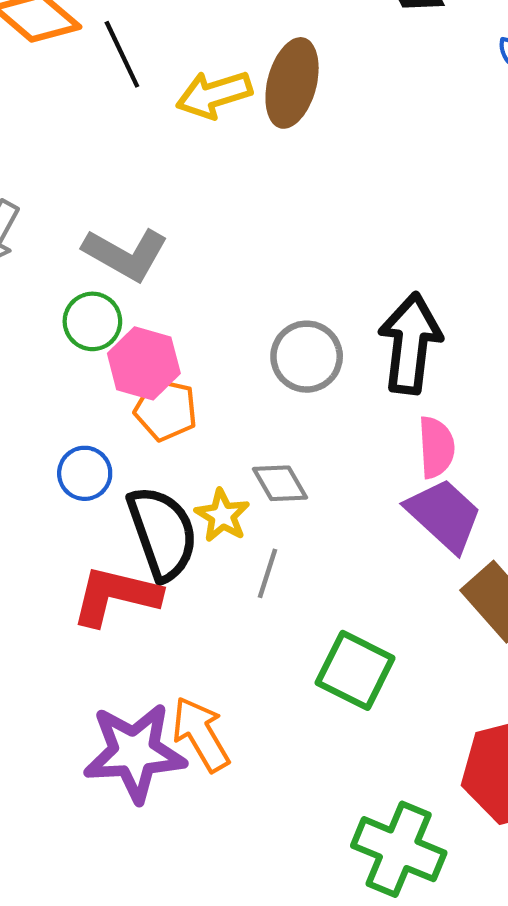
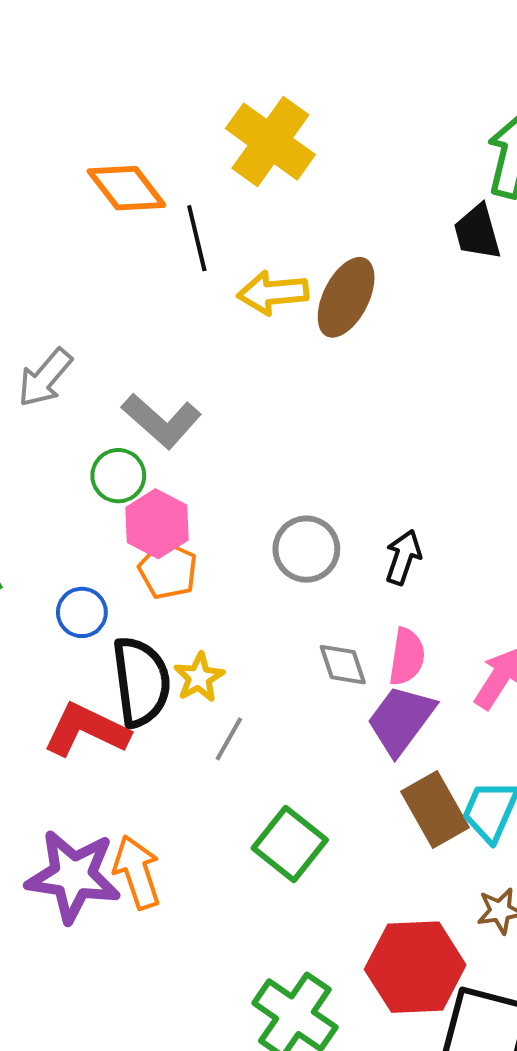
black arrow: (410, 343) -> (403, 557), size x0.6
gray diamond: (280, 483) -> (343, 665), moved
purple trapezoid: (444, 515) -> (401, 720), turned -108

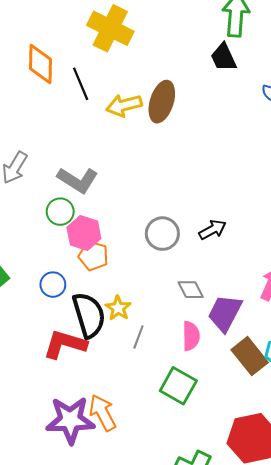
orange diamond: (126, 188) -> (41, 64), turned 48
black arrow: (403, 557) -> (213, 230), turned 52
pink semicircle: (407, 657) -> (191, 336), moved

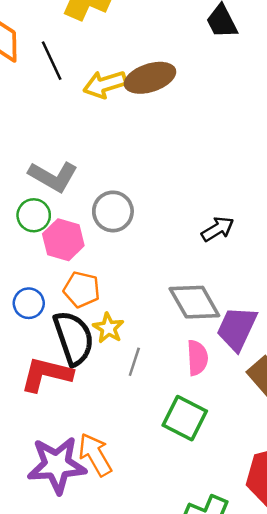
brown ellipse: (162, 102) -> (150, 78), turned 57
gray circle: (162, 234) -> (113, 211), moved
orange pentagon: (93, 256) -> (82, 289), moved
gray diamond: (191, 290) -> (194, 302), size x1.6

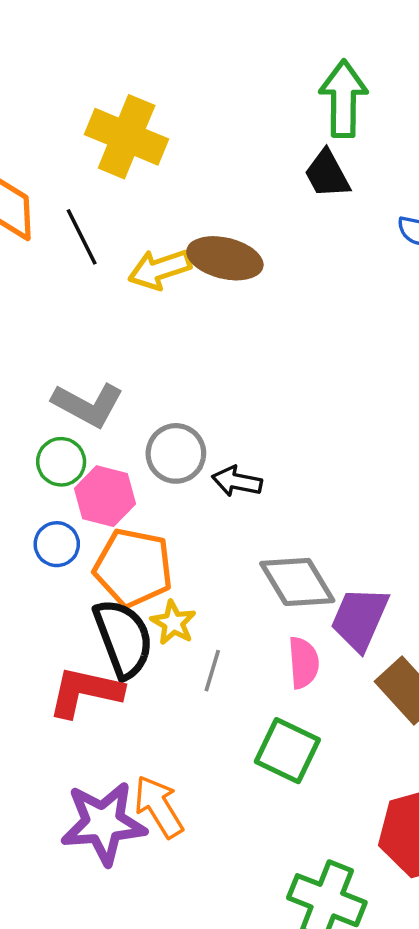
brown ellipse: (150, 78) -> (225, 258), turned 33
black arrow: (218, 229) -> (237, 481), moved, turned -136
orange pentagon: (82, 289) -> (133, 568), size x1.5
blue circle: (29, 303) -> (57, 544), moved

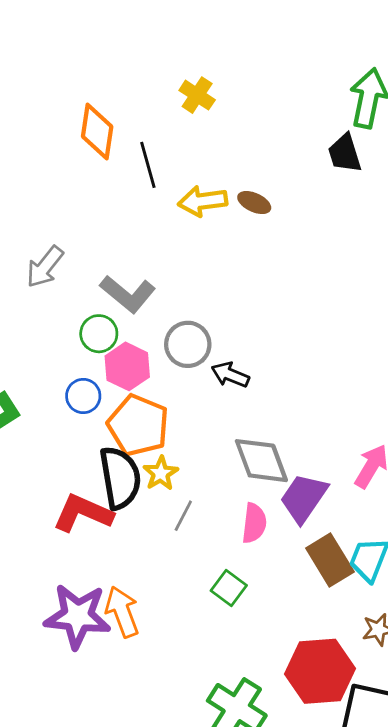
yellow cross: (127, 137) -> (197, 95), size x0.6
brown ellipse: (225, 258) -> (254, 203), size x0.6
green square: (287, 751) -> (229, 588), size x0.7

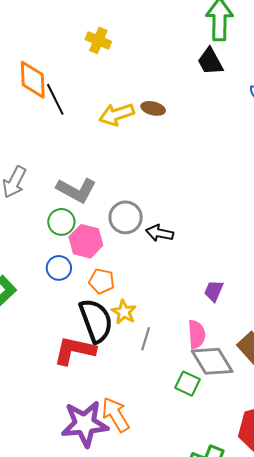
black line: (148, 165) -> (55, 99), moved
orange pentagon: (138, 425) -> (102, 281), size x0.6
gray diamond: (261, 461) -> (212, 361), moved
purple trapezoid: (304, 498) -> (214, 291), moved, size x0.6

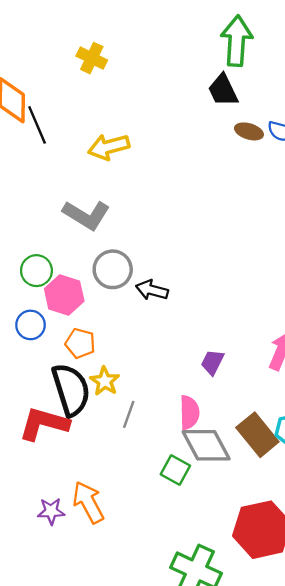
brown ellipse: (153, 108) -> (249, 131), moved
gray L-shape: (76, 190) -> (86, 215), moved
purple star: (85, 424) -> (51, 511), size x0.5

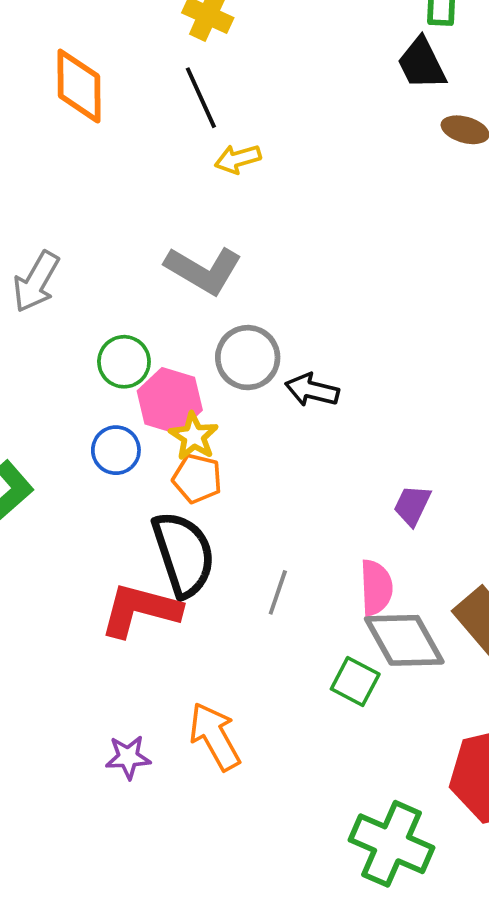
black line: (37, 125) -> (201, 98), moved
yellow arrow: (109, 147) -> (238, 159), size x0.7
yellow star: (105, 381) -> (194, 436), moved
purple star: (51, 511) -> (128, 757), moved

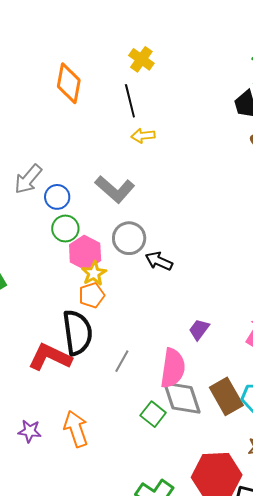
blue circle: (116, 450) -> (57, 197), moved
orange pentagon: (197, 479) -> (92, 295), turned 30
pink semicircle: (376, 588) -> (173, 368), size x1.4

